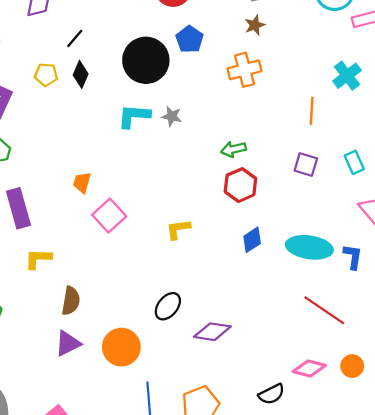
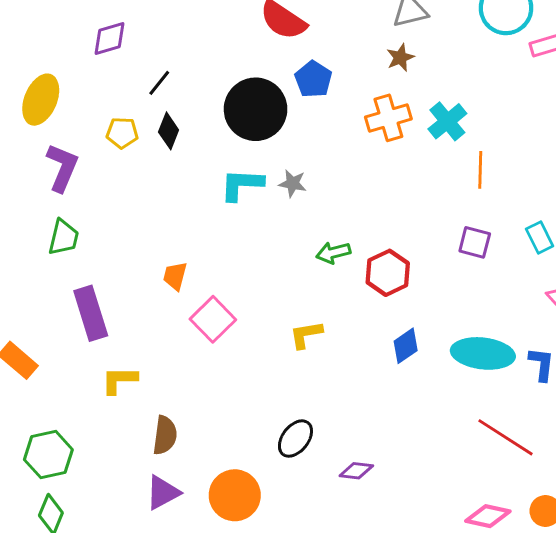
cyan cross: (347, 76) -> (447, 121), moved
green arrow: (233, 149) -> (333, 253), moved
purple diamond: (212, 332) -> (356, 471), size x0.7

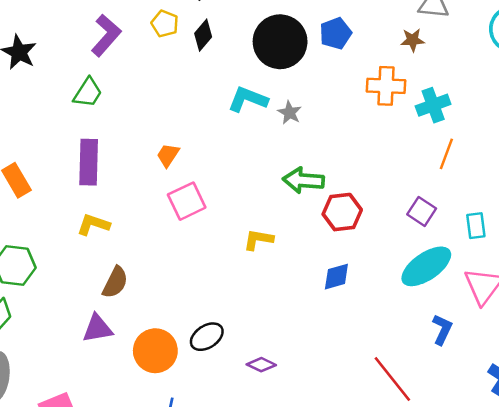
green arrow: (333, 253) -> (303, 180), size x1.4
cyan ellipse: (483, 353) -> (426, 266), moved, turned -60
black ellipse: (295, 439) -> (207, 337), moved

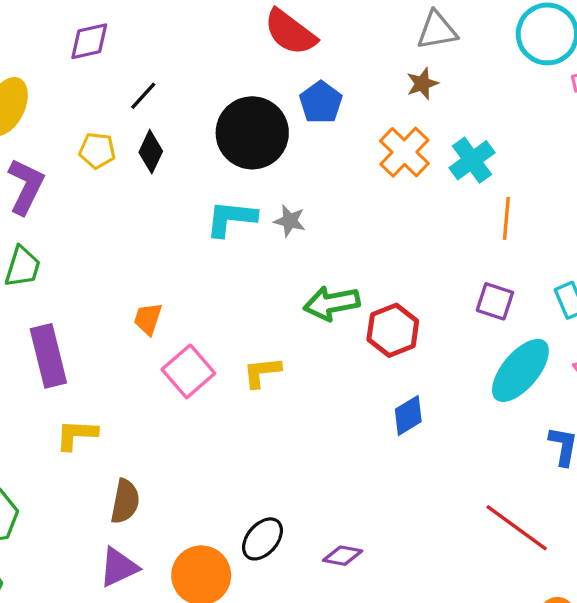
orange cross: (386, 86) -> (404, 152), turned -33
yellow L-shape: (258, 240) -> (262, 372), moved

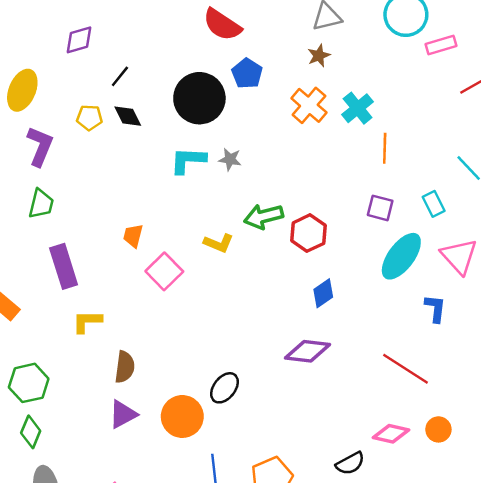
black diamond: (151, 152) -> (128, 116), turned -48
yellow L-shape: (262, 372) -> (219, 243), moved, turned -148
purple diamond: (343, 556) -> (308, 351), moved, size x1.6

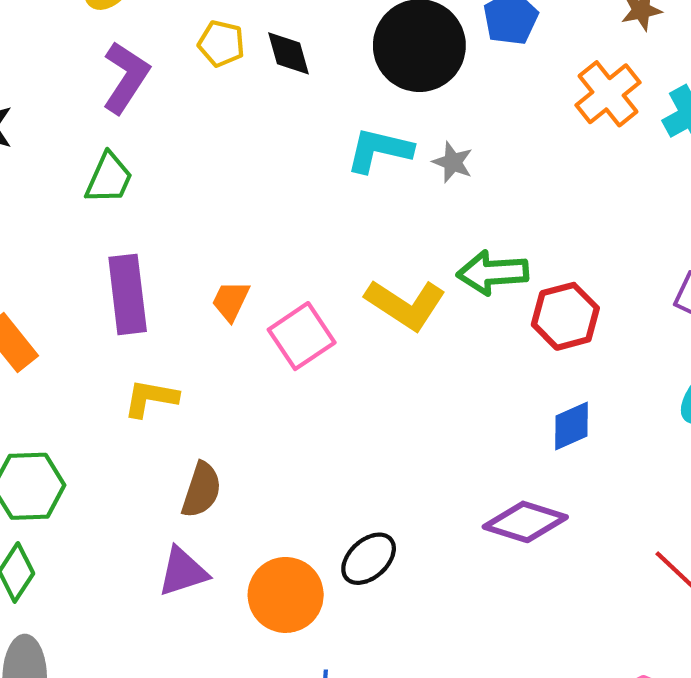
orange trapezoid: (133, 236) -> (231, 301), moved
yellow L-shape: (219, 243) -> (406, 305), size x1.5

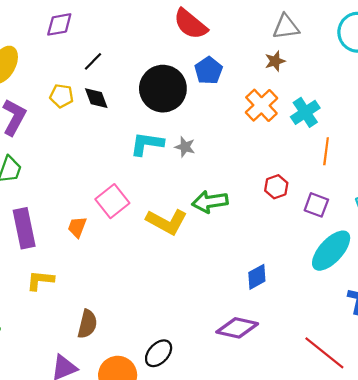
red hexagon: (565, 316) -> (276, 187), moved, size x0.7
pink square: (302, 336) -> (112, 201), moved
brown semicircle: (201, 490) -> (87, 324), moved

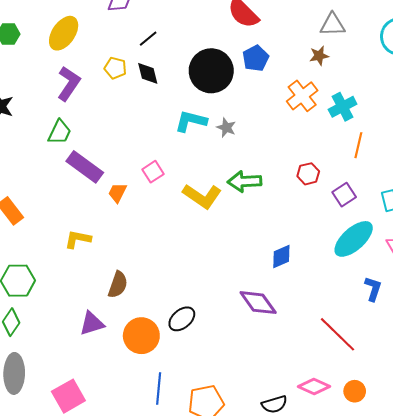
pink square: (112, 201) -> (153, 172), size x0.7
purple square: (316, 205) -> (344, 195), turned 30
purple rectangle: (24, 228) -> (85, 167), moved, turned -48
purple diamond: (237, 328) -> (258, 303), turned 36

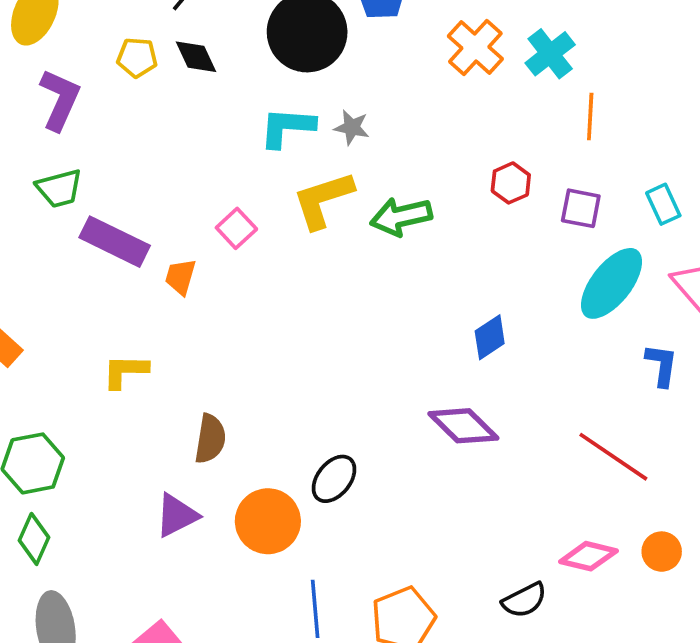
green trapezoid: (60, 132) -> (59, 188), turned 60
purple square: (344, 195) -> (581, 208), turned -35
yellow L-shape: (202, 196) -> (323, 200), moved, turned 138

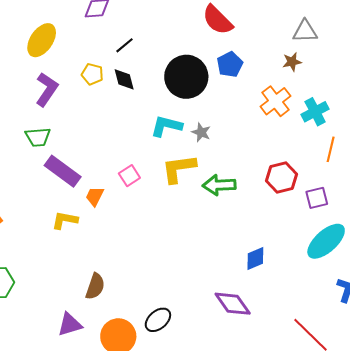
red hexagon: (511, 183) -> (282, 177), size x1.4
purple square: (581, 208) -> (317, 198), turned -35
yellow L-shape: (125, 371) -> (65, 220), moved

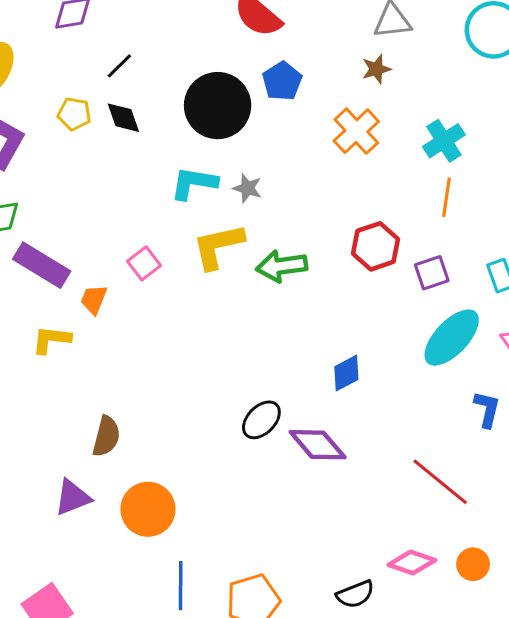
cyan cross: (315, 112) -> (444, 141), moved
black ellipse: (158, 320) -> (261, 420), moved

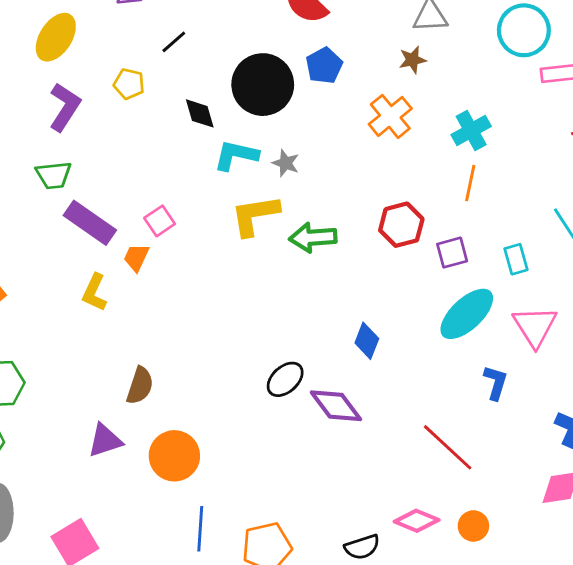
black diamond: (123, 118) -> (200, 113), moved
pink square: (144, 263) -> (160, 221), moved
yellow L-shape: (51, 340) -> (94, 292), turned -75
blue diamond: (346, 373) -> (367, 341), turned -44

